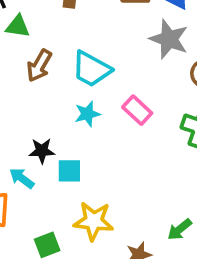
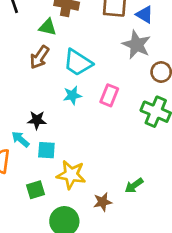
green triangle: (18, 26) -> (48, 27), moved
pink rectangle: (137, 110) -> (109, 95), turned 65
cyan square: (69, 171) -> (46, 150), moved

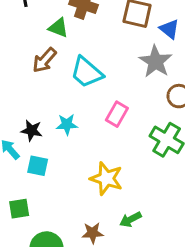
cyan star: (72, 95) -> (67, 124), moved
yellow star: (71, 175) -> (106, 178), moved

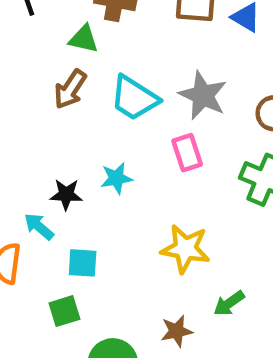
gray star: (156, 61) -> (203, 95), moved
pink rectangle: (117, 114) -> (187, 153), turned -40
cyan square: (38, 166) -> (83, 263), moved

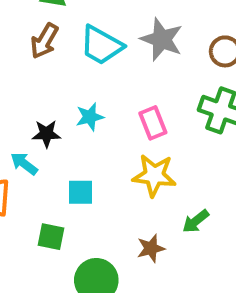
pink rectangle: (187, 153) -> (153, 123), moved
cyan square: (83, 263) -> (80, 192), moved
green square: (64, 311) -> (51, 237), turned 32

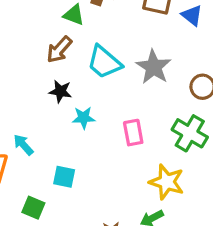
black star: (46, 134) -> (60, 91), moved
yellow star: (154, 175) -> (167, 182), moved

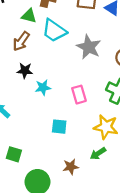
cyan trapezoid: (104, 62) -> (54, 31), moved
cyan square: (64, 177) -> (59, 127), moved

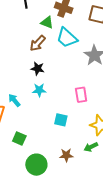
cyan star: (43, 88) -> (39, 90), moved

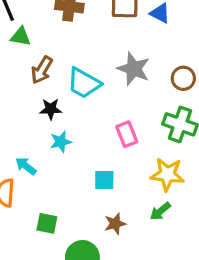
green triangle: (47, 22) -> (21, 37), moved
cyan trapezoid: (67, 38) -> (84, 83), moved
brown star: (66, 155) -> (115, 224), moved

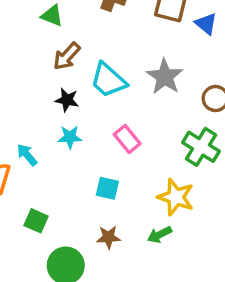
pink rectangle: (127, 134) -> (127, 139), moved, turned -30

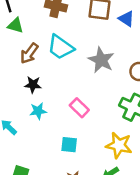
cyan trapezoid: (108, 80) -> (61, 47), moved

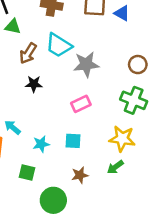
gray star: (101, 60) -> (86, 64), moved, turned -30
pink rectangle: (79, 108) -> (81, 104), turned -66
cyan star: (38, 111) -> (41, 144), moved

